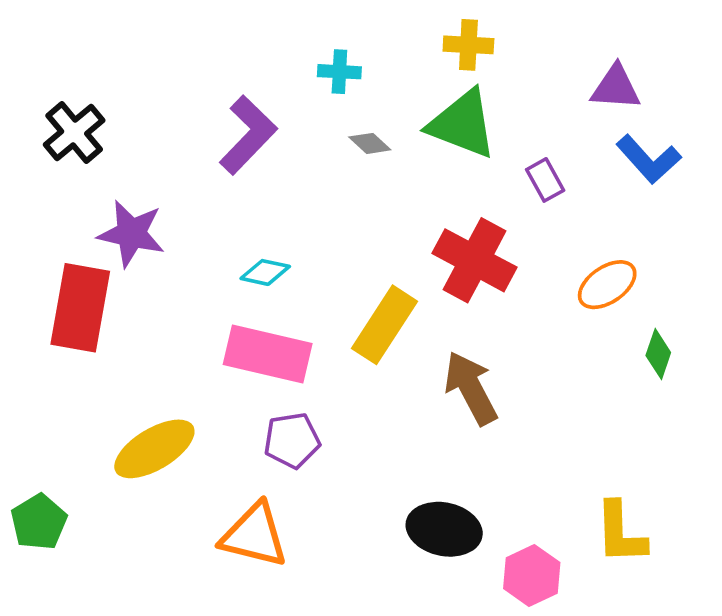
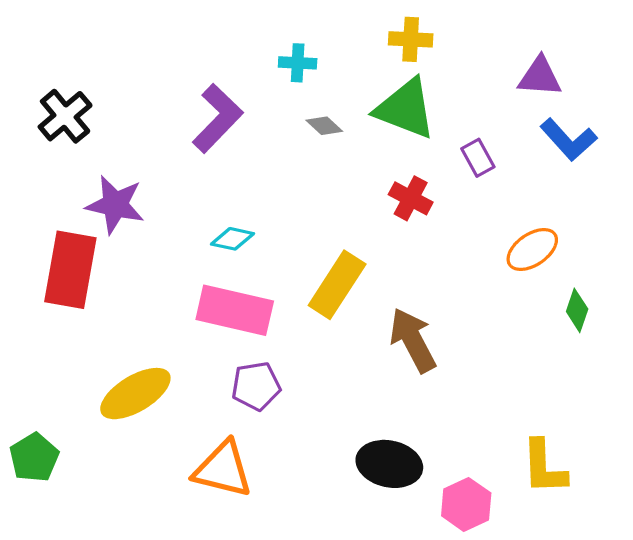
red cross: (475, 260) -> (411, 198), moved, size x0.6

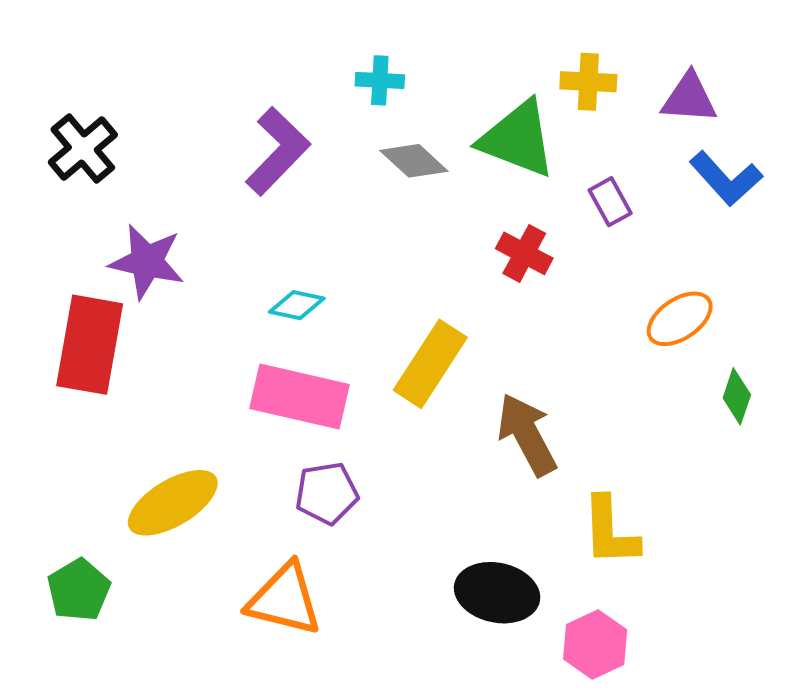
yellow cross: (411, 39) -> (588, 82), moved
gray diamond: (324, 126) -> (414, 161), size x1.4
green pentagon: (34, 458) -> (79, 590), moved
yellow L-shape: (544, 467) -> (610, 531), moved

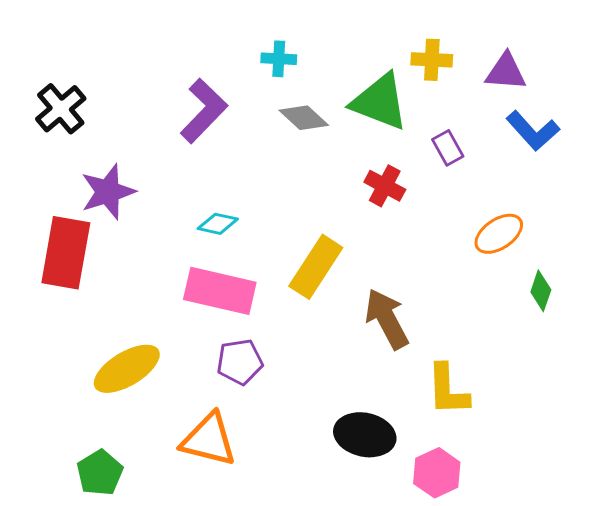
purple star: (147, 262) -> (108, 192), turned -30
green pentagon: (79, 590) -> (100, 473), moved

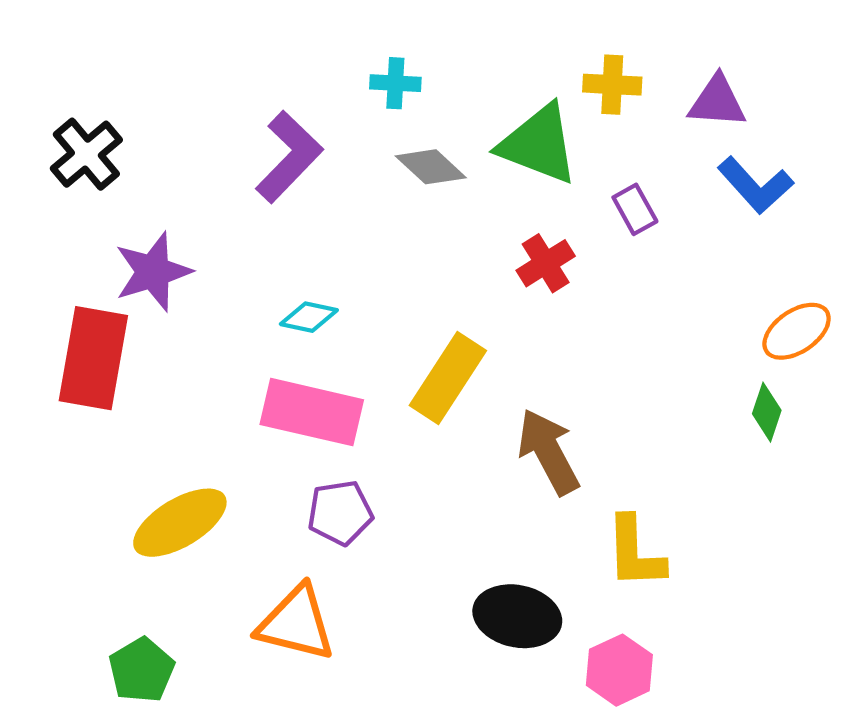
red cross: (385, 186) -> (546, 263), turned 30
orange ellipse: (499, 234) -> (797, 331), moved

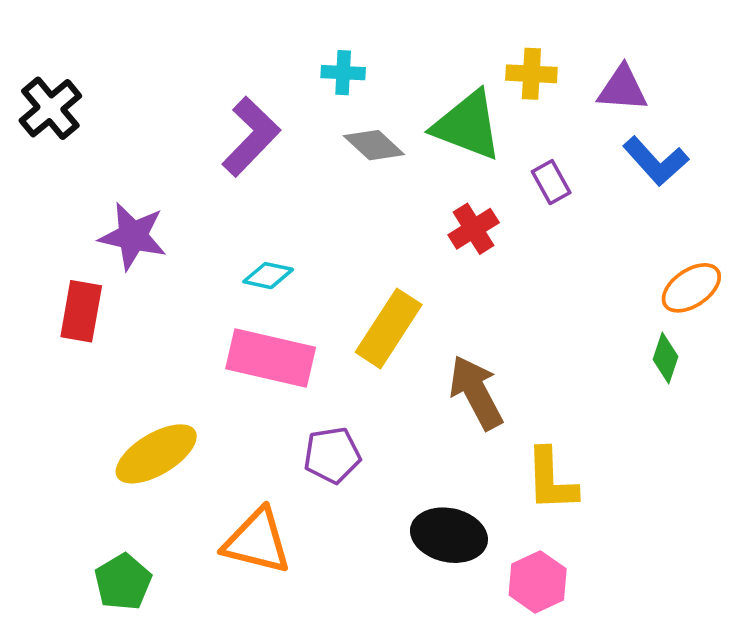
black cross: (86, 154) -> (50, 108), moved
purple star: (153, 272) -> (133, 236), turned 30
red rectangle: (93, 358) -> (81, 311), size x0.7
purple pentagon: (340, 513) -> (332, 455), moved

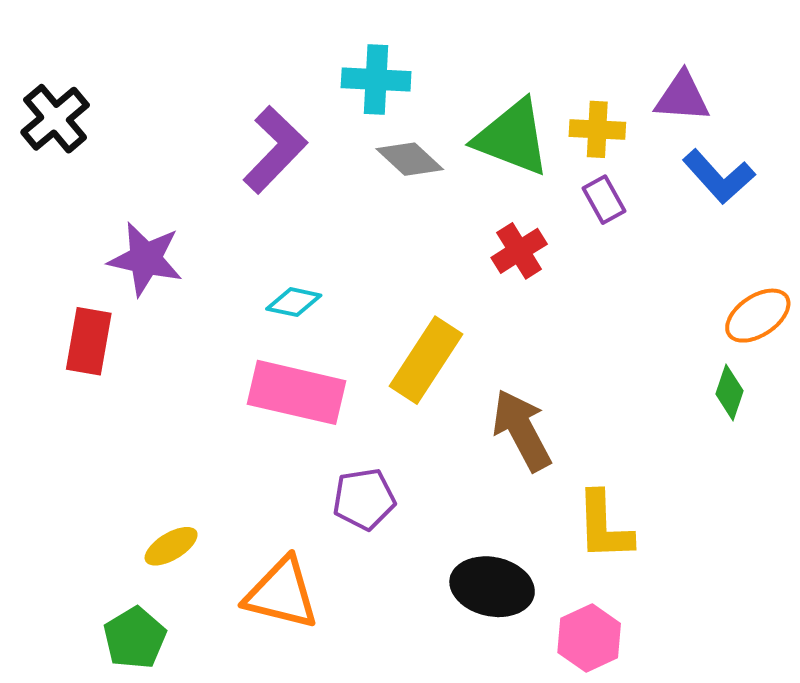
cyan cross: (343, 73) -> (376, 80), size x1.4
yellow cross: (531, 74) -> (597, 129), moved
yellow ellipse: (156, 454) -> (171, 546), moved, size x0.6

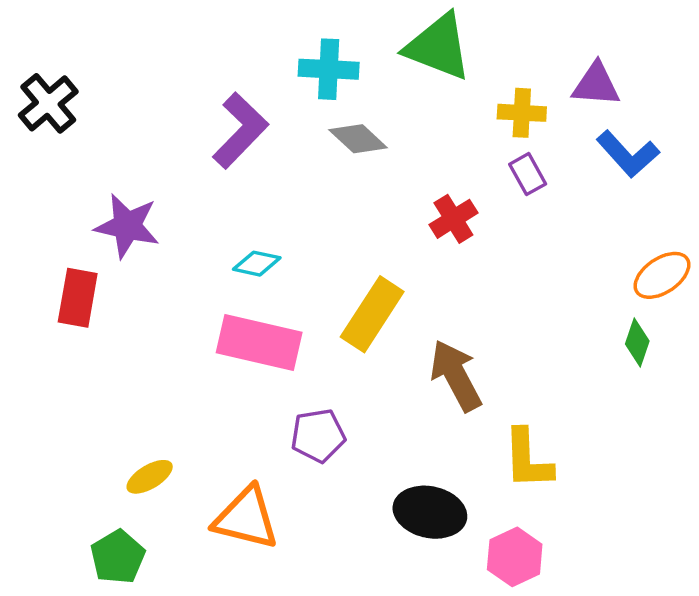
green triangle: (512, 138) -> (438, 47), moved

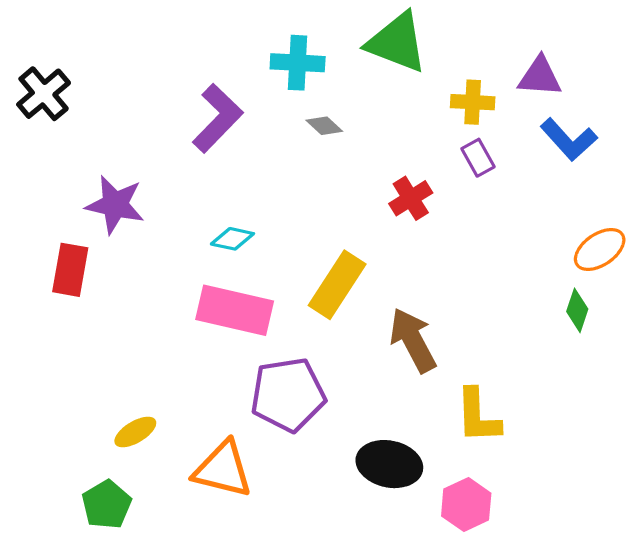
gray diamond: (358, 139) -> (324, 126), size x0.7
purple pentagon: (318, 436) -> (288, 395), size x1.5

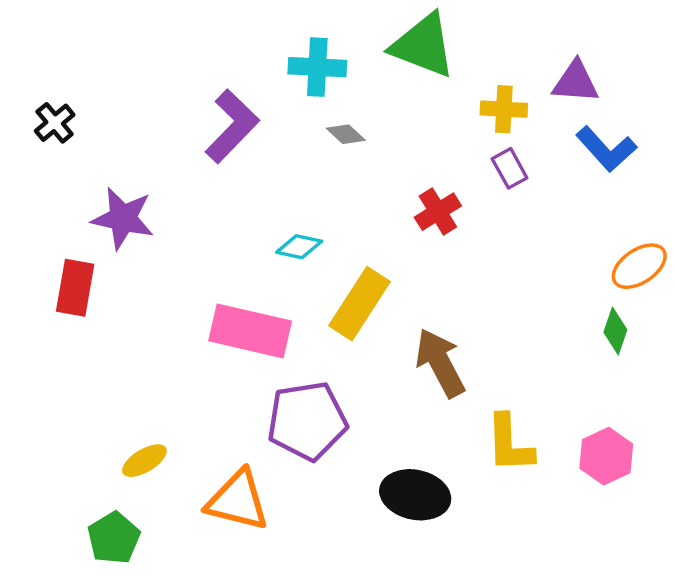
black cross: (44, 94) -> (55, 123), moved, size x0.7
cyan diamond: (232, 239) -> (299, 247), moved
pink hexagon: (466, 505) -> (606, 456), moved

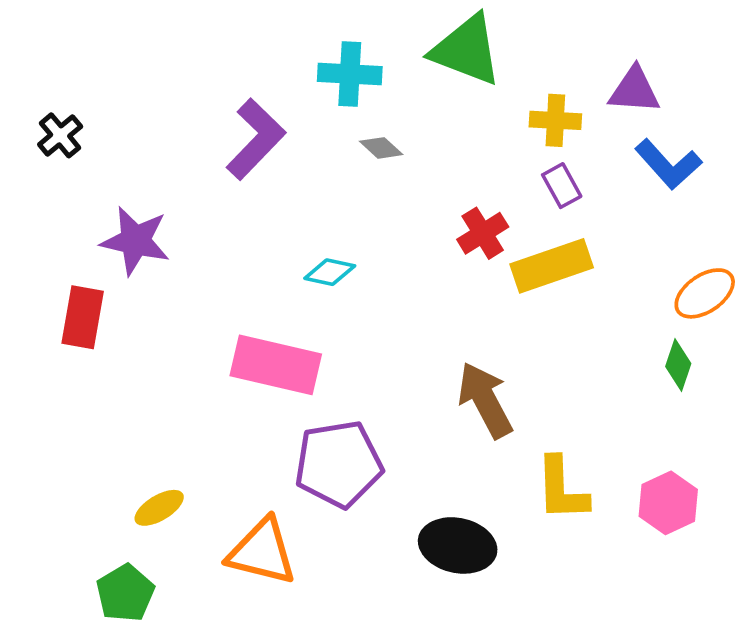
yellow rectangle: (359, 304) -> (552, 266), moved, turned 38

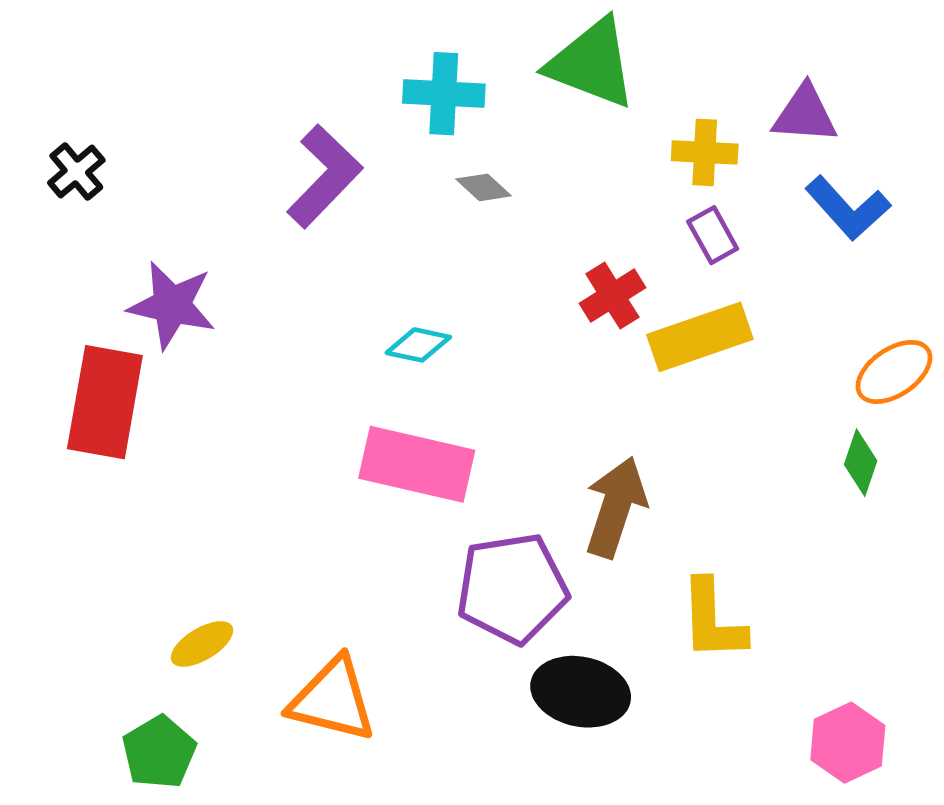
red rectangle: (83, 317) -> (105, 402), size x1.4
pink rectangle: (276, 365) -> (417, 464), moved
brown arrow: (485, 400) -> (616, 507), turned 46
purple pentagon: (338, 464) -> (512, 588), moved
pink hexagon: (668, 503) -> (848, 743), moved

